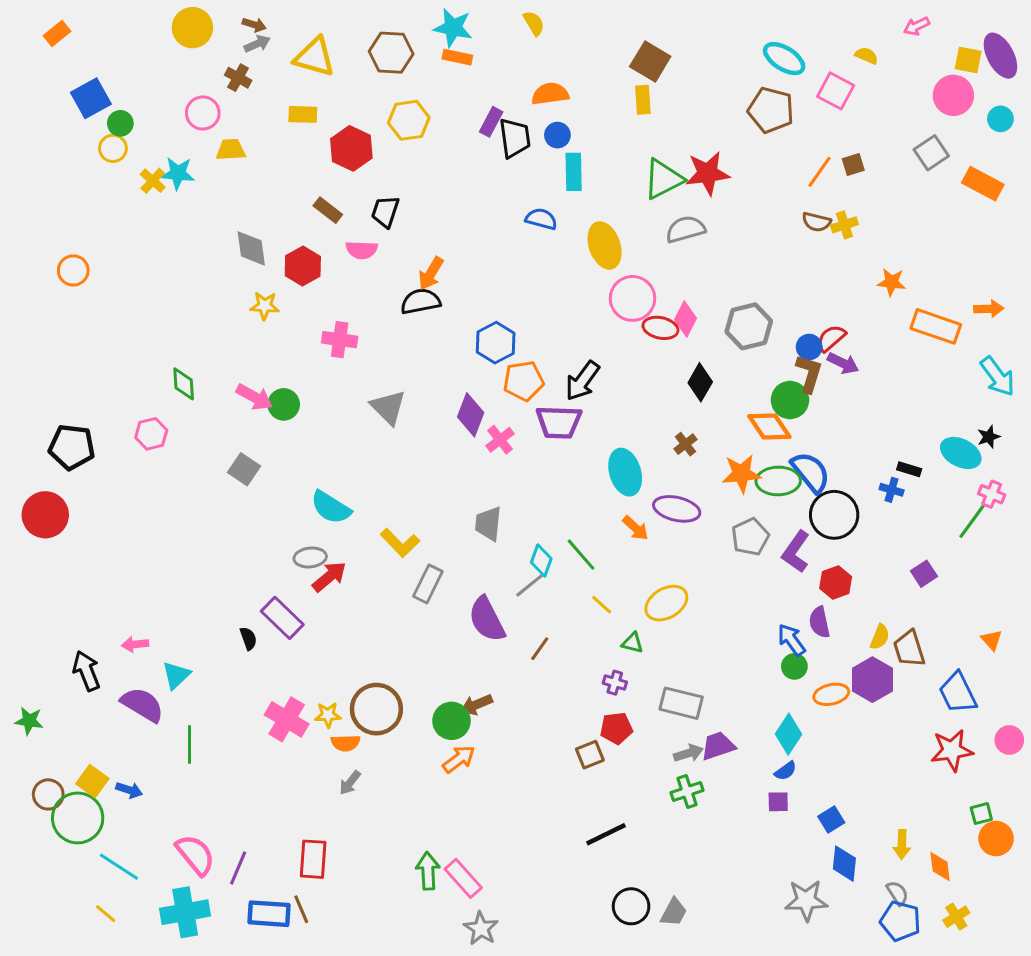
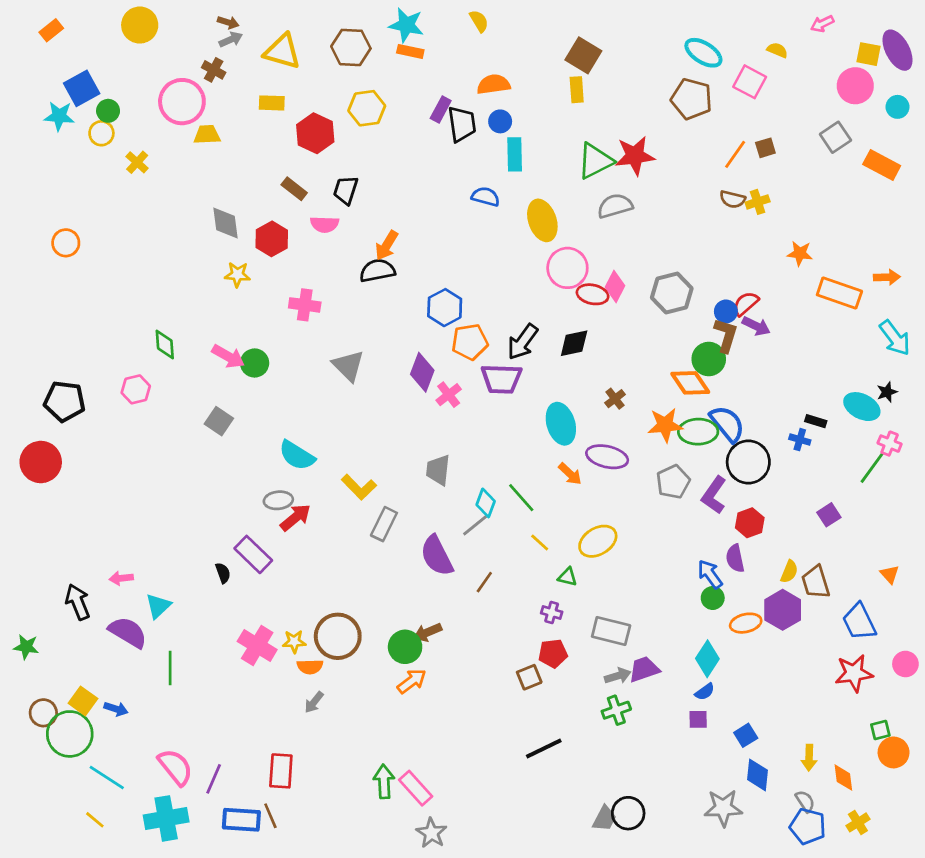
yellow circle: (192, 28) -> (140, 25), moved
pink circle: (203, 113) -> (182, 102), size x1.5
cyan star: (178, 173) -> (59, 116), moved
black diamond: (700, 382) -> (574, 343), moved, turned 48
black circle: (631, 906) -> (628, 813), moved

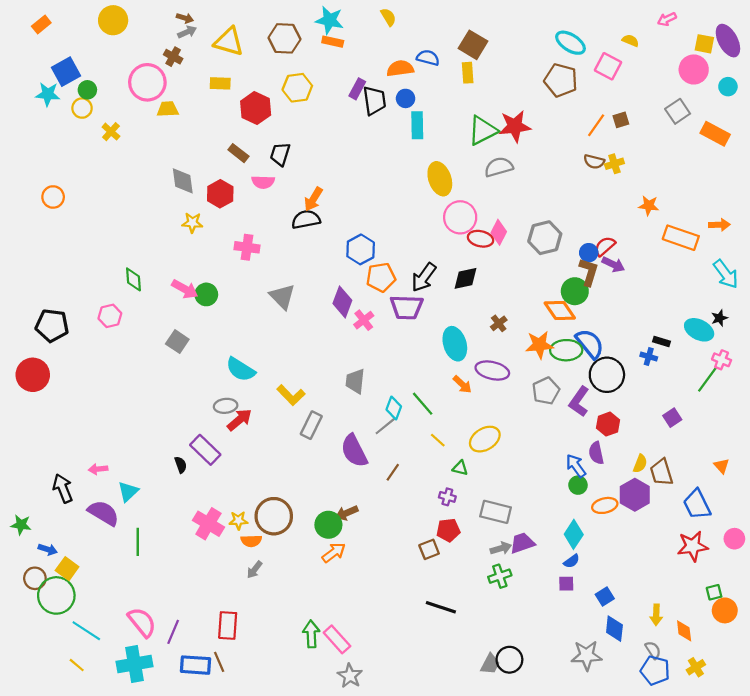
blue semicircle: (486, 197) -> (428, 58), moved
blue arrow: (116, 709) -> (48, 549), moved
black line: (544, 748) -> (441, 607), turned 44

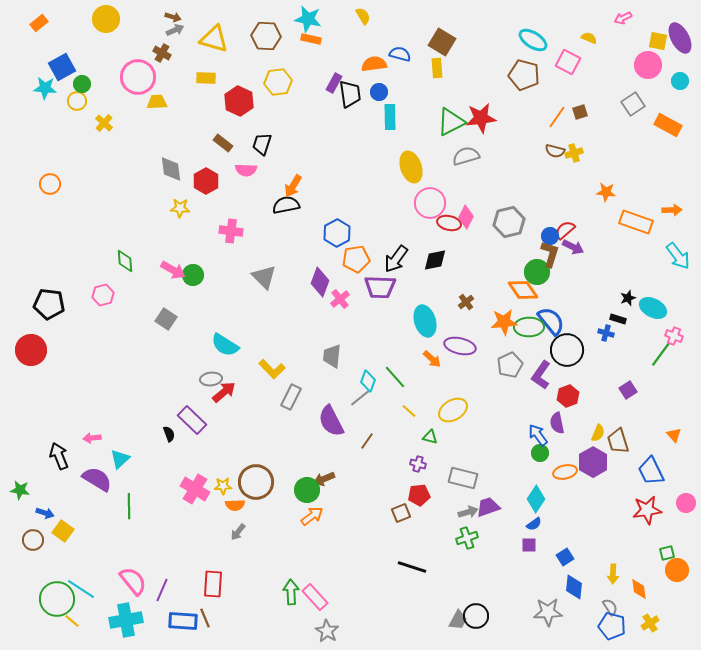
black star: (719, 318) -> (628, 298), moved
green circle: (56, 595) -> (57, 599), moved

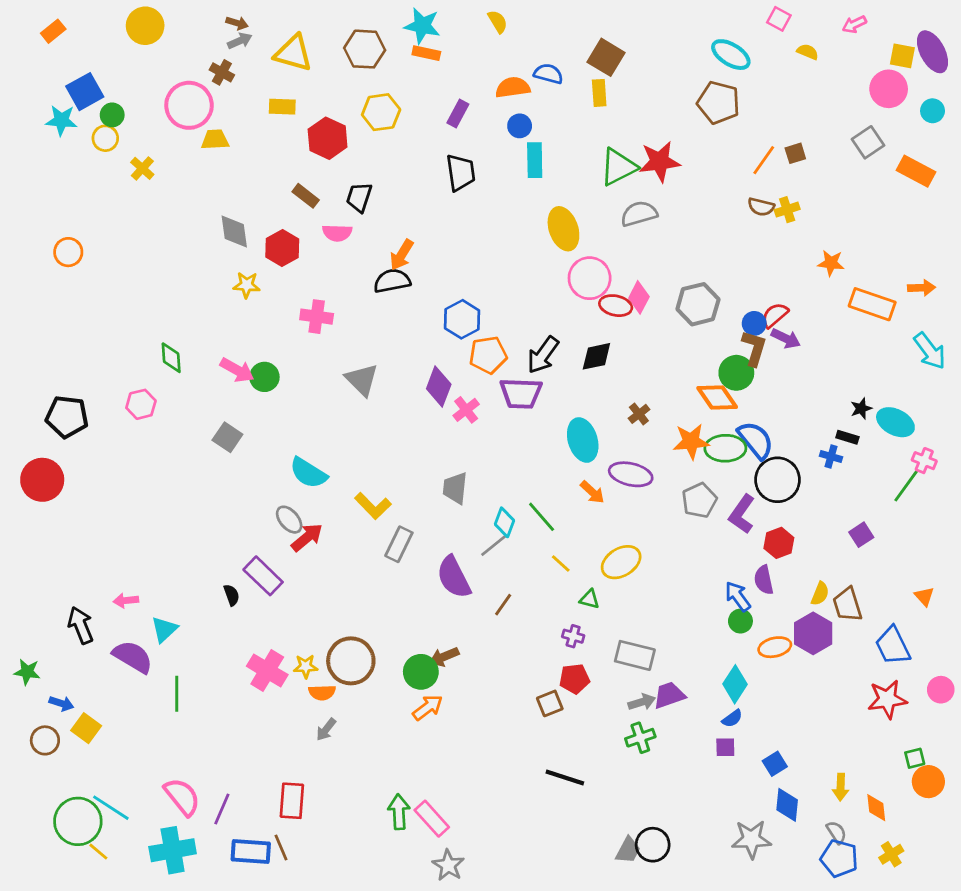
pink square: (568, 62) -> (779, 19), moved, size x0.7
black trapezoid: (350, 94) -> (461, 173), moved
gray ellipse: (211, 379) -> (289, 520), turned 55

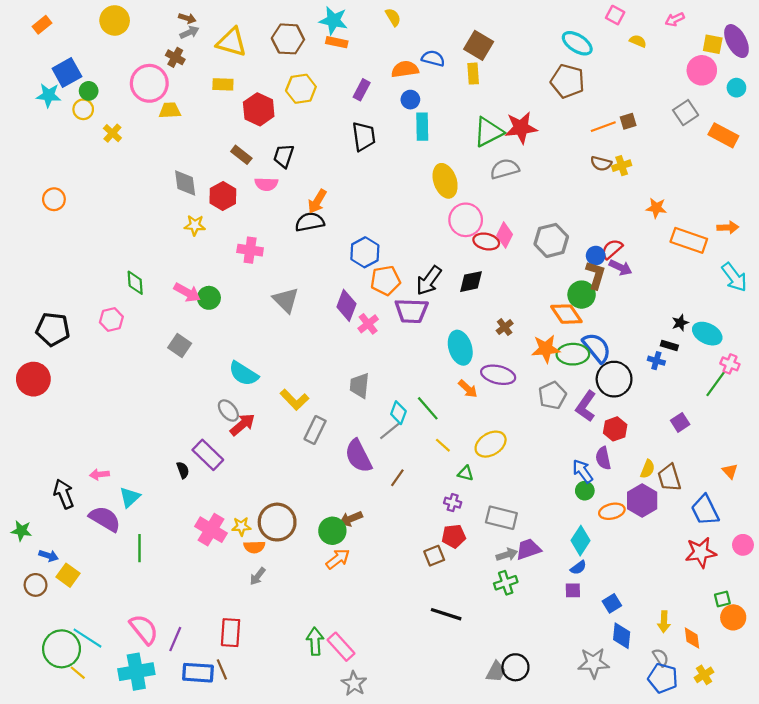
orange line: (764, 160) -> (603, 127), turned 35

